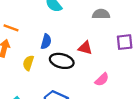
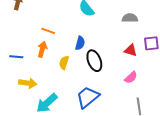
red triangle: (85, 48) -> (131, 50), moved
black ellipse: (62, 61) -> (94, 61), turned 55

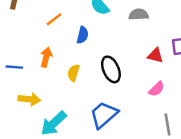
gray semicircle: (130, 18) -> (139, 14), moved
orange line: (48, 31) -> (54, 19), moved, turned -56
blue semicircle: (80, 43) -> (83, 35), moved

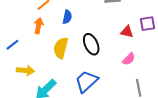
orange arrow: (46, 57) -> (39, 26), moved
blue line: (14, 67) -> (13, 45), turned -40
yellow semicircle: (74, 73) -> (61, 48), size x1.5

